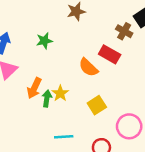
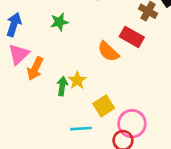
orange arrow: (34, 88) -> (35, 69), moved
yellow square: (97, 105) -> (104, 106), moved
pink circle: (129, 126) -> (132, 124), moved

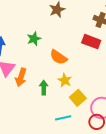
orange semicircle: (108, 52) -> (58, 57), moved
yellow star: (77, 80) -> (65, 80), moved

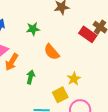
red rectangle: (91, 42) -> (88, 34), moved
yellow star: (65, 80) -> (74, 79), moved

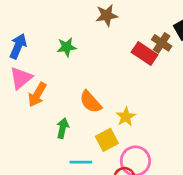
orange semicircle: (52, 52) -> (91, 102), moved
green arrow: (31, 77) -> (63, 128), moved

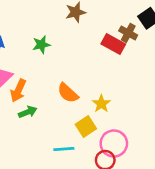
green arrow: (63, 128) -> (28, 112), moved, turned 60

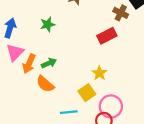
red rectangle: (113, 44) -> (107, 36), moved, turned -54
orange semicircle: (68, 93) -> (45, 84), moved
green arrow: (28, 112) -> (49, 63), moved

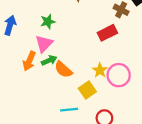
pink triangle: (15, 52) -> (44, 44), moved
orange semicircle: (45, 84) -> (63, 70), moved
pink circle: (111, 106) -> (119, 75), moved

